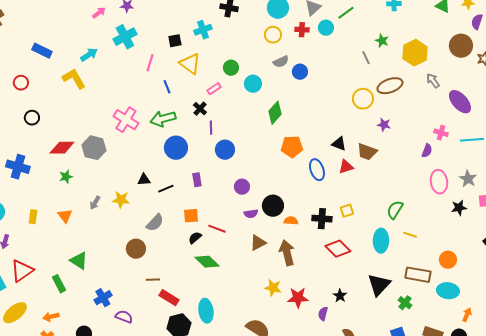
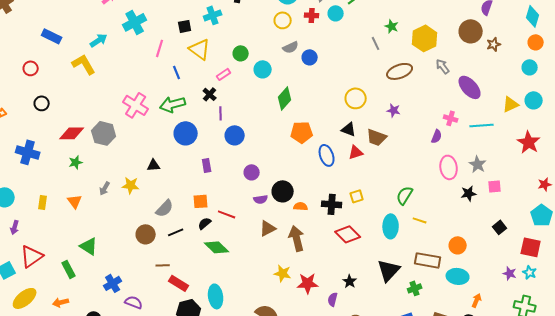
yellow circle: (363, 99) -> (356, 98), moved
black line: (166, 189) -> (176, 232), moved
green cross: (405, 303) -> (415, 288), turned 32

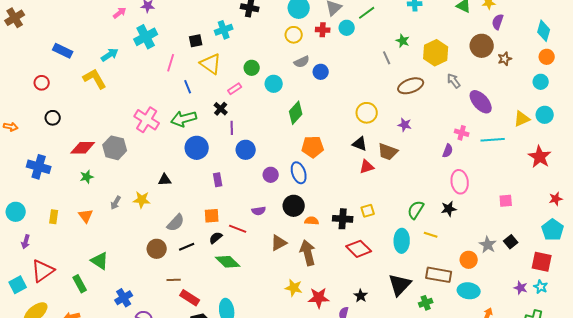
blue ellipse: (327, 155) -> (299, 173), moved
gray star: (478, 164) -> (488, 245), moved
purple circle: (252, 172) -> (271, 175), moved
black star: (469, 193) -> (449, 209), moved
purple semicircle: (261, 199) -> (259, 211), moved

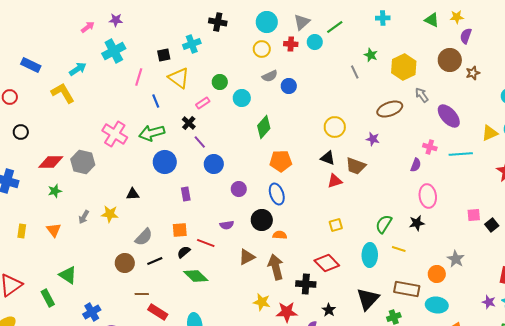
brown ellipse: (411, 86) -> (390, 109), moved
purple line: (232, 128) -> (200, 142), turned -40
blue ellipse: (299, 173) -> (277, 194), moved
black cross: (343, 219) -> (306, 284), moved
black square: (511, 242) -> (492, 225), moved

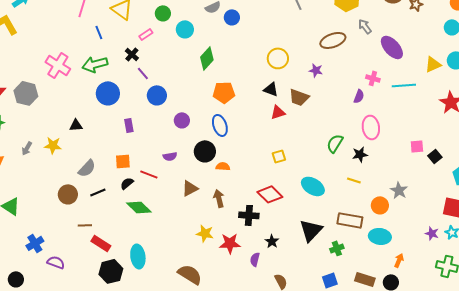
green semicircle: (384, 224) -> (335, 143), moved
yellow line: (399, 249) -> (354, 180), moved
cyan ellipse: (370, 255) -> (313, 186), turned -60
brown arrow: (276, 267) -> (219, 198), size x0.7

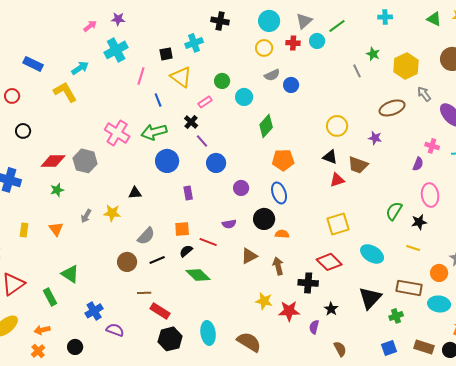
yellow square: (279, 156) -> (338, 224), size x1.6
cyan ellipse: (138, 256) -> (208, 333), moved

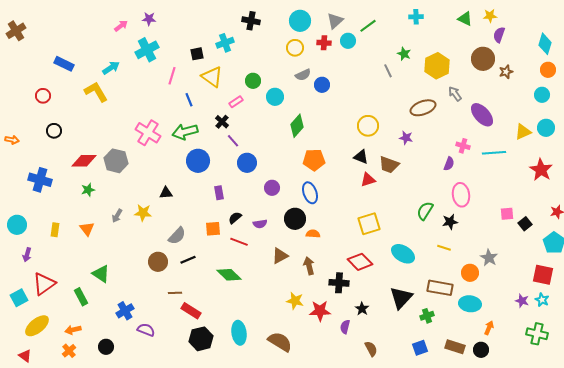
black semicircle: (186, 251) -> (235, 218), moved

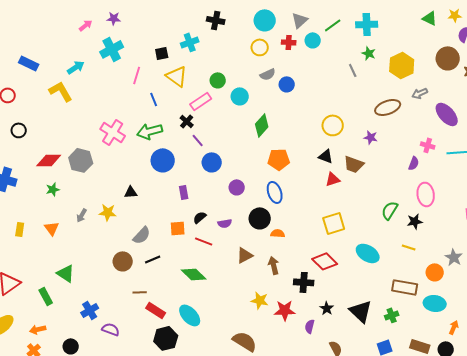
cyan cross: (416, 17) -> (367, 24), moved, size x1.5
gray arrow: (455, 94) -> (420, 93), turned -77
pink rectangle: (236, 102) -> (201, 101), size x1.5
black triangle: (401, 298) -> (361, 311), moved, turned -30
cyan ellipse: (239, 333) -> (190, 315), moved, turned -35

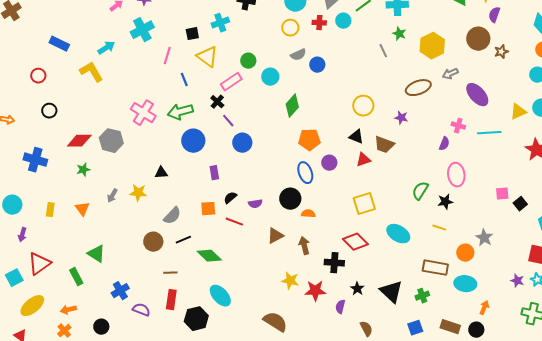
purple circle: (237, 187) -> (329, 163), moved
green diamond: (194, 274) -> (209, 256), moved
red rectangle: (156, 310) -> (171, 300), moved, turned 66

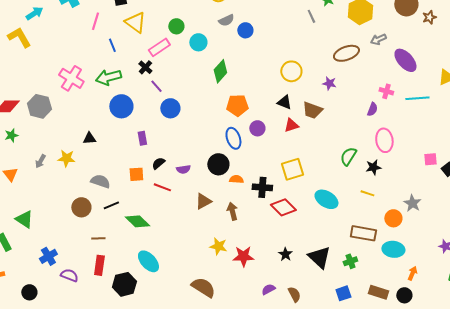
gray semicircle: (172, 216) -> (100, 181), turned -114
black cross: (334, 263) -> (262, 187), moved
purple semicircle: (340, 307) -> (268, 289), moved, turned 48

